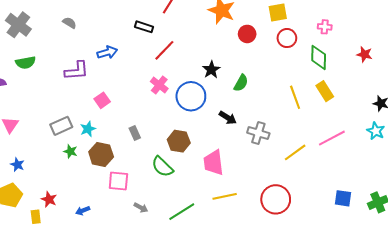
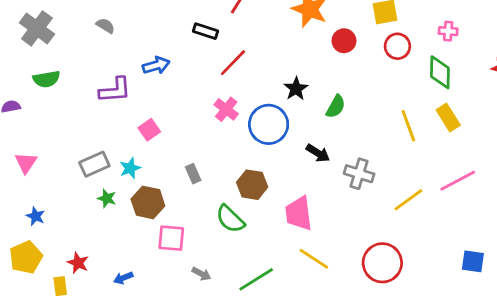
yellow line: (225, 196) -> (314, 259), turned 45

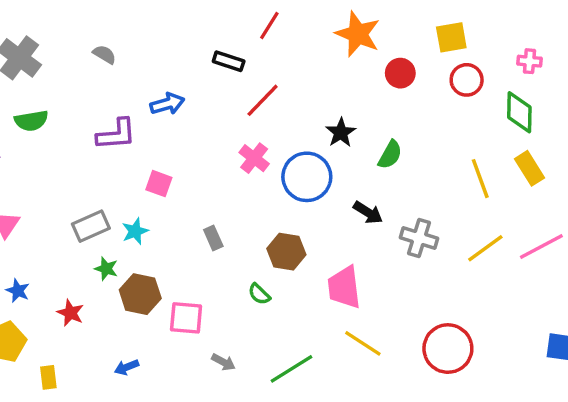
pink square: (149, 130) -> (159, 184), turned -35
yellow line: (408, 200) -> (485, 248), moved
brown hexagon: (148, 202) -> (140, 294), moved
green semicircle: (230, 219) -> (259, 294), size x0.6
red star: (78, 263) -> (70, 313), moved

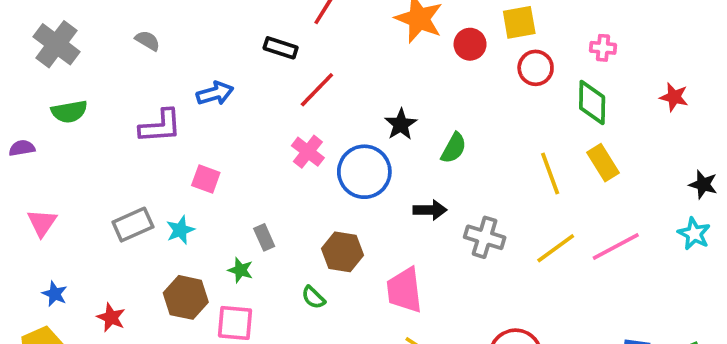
red circle: (400, 73) -> (470, 44), moved
black arrow: (368, 213) -> (430, 210), turned -32
green star: (106, 269) -> (240, 270), moved

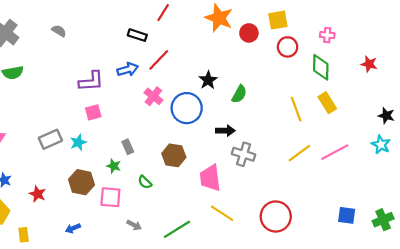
blue arrow: (215, 93) -> (128, 69), moved
purple L-shape: (160, 126) -> (91, 81), moved
pink square: (206, 179) -> (93, 112), turned -35
gray cross: (485, 237) -> (244, 154), moved
green semicircle: (313, 297) -> (145, 182), moved

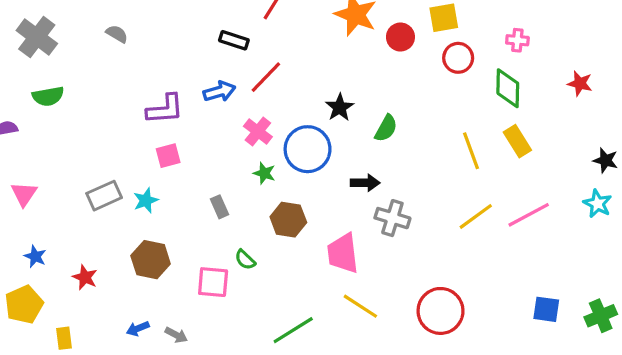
green star: (114, 166) -> (264, 173), moved
pink square: (110, 197) -> (213, 282), moved
gray arrow: (134, 225) -> (176, 335), moved

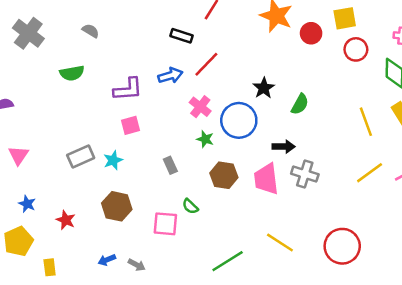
green semicircle: (48, 96) -> (72, 73), moved
pink trapezoid: (343, 253) -> (266, 179), moved

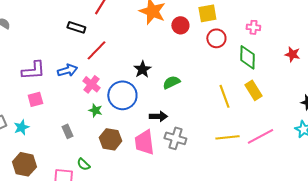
blue arrow: (170, 76) -> (67, 70), moved
green semicircle: (300, 104) -> (171, 82), turned -144
yellow line: (370, 173) -> (227, 137), turned 30

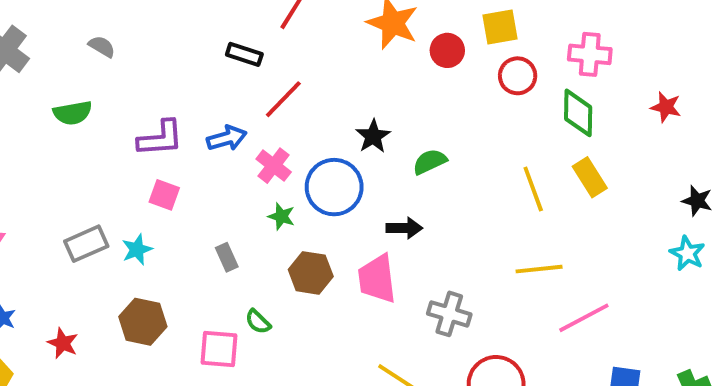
pink cross: (253, 27) -> (590, 54), size x1.5
pink square: (35, 99) -> (164, 195), turned 35
pink line: (260, 136) -> (584, 318), moved
gray cross: (175, 138) -> (449, 314), moved

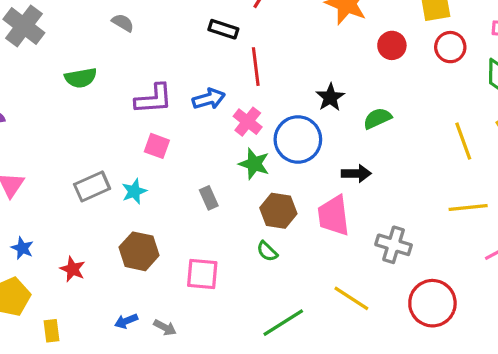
gray semicircle: (102, 47) -> (123, 23), moved
red circle: (447, 50) -> (392, 45), moved
red line: (283, 99) -> (256, 67), turned -51
green star: (281, 216) -> (254, 164), size x1.4
green semicircle: (258, 322) -> (267, 251), moved

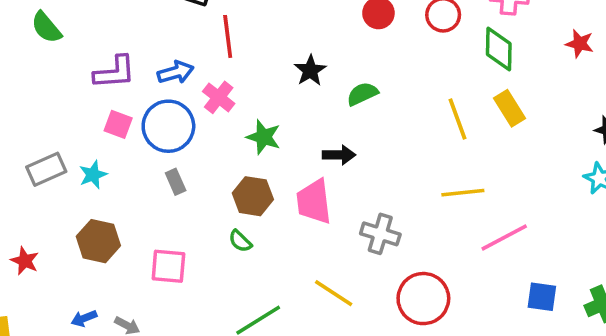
green semicircle: (81, 78) -> (46, 27), moved, turned 60
blue circle: (298, 139) -> (168, 126), moved
green star: (254, 164) -> (264, 137), moved

